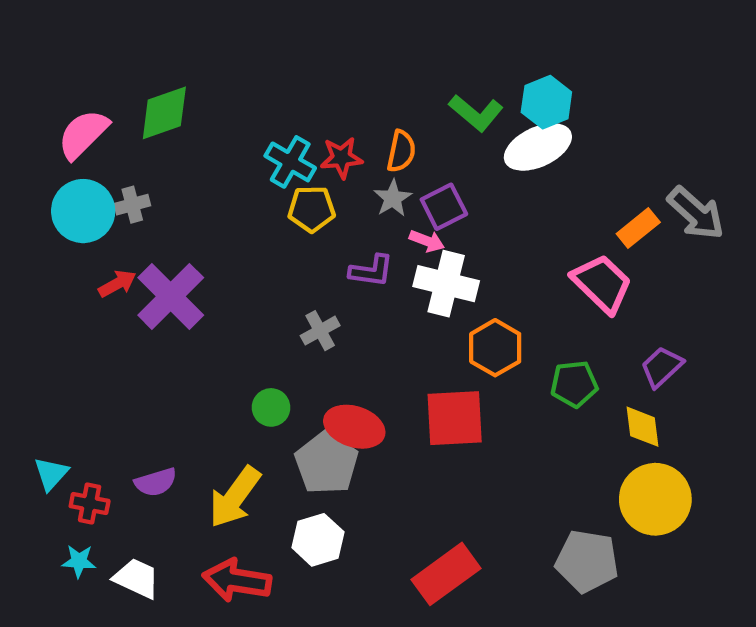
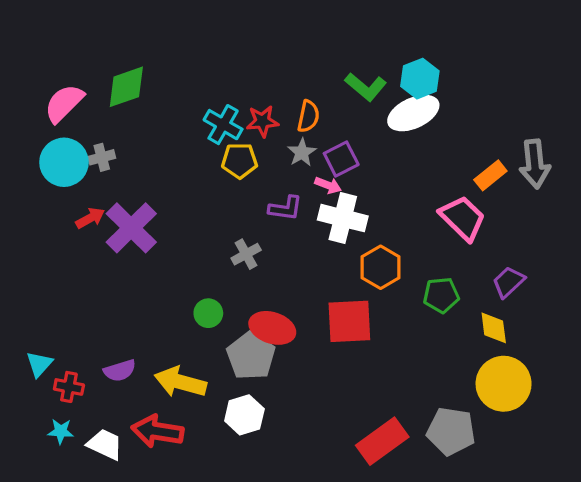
gray arrow: (696, 213) -> (535, 164), turned 42
yellow arrow: (235, 497) -> (180, 382), turned 69
red rectangle: (446, 574) -> (382, 441), moved
red arrow: (237, 580) -> (157, 431), moved

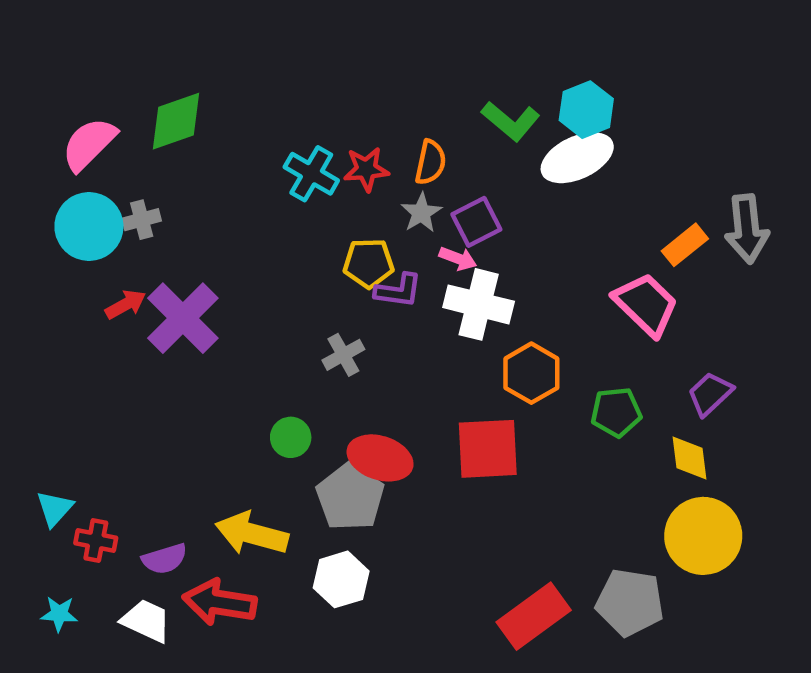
yellow pentagon: (239, 161) -> (369, 263), moved
purple semicircle: (120, 371) -> (165, 559), moved
cyan star: (61, 431) -> (59, 614), moved

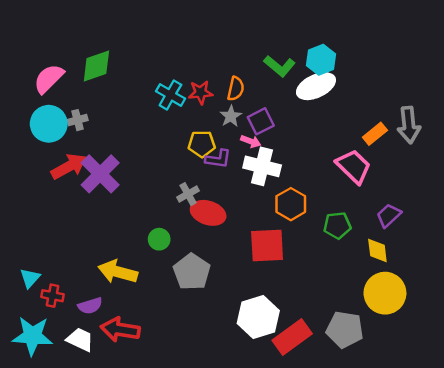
red arrow: (126, 304) -> (69, 166), size x1.6
red ellipse: (380, 458) -> (208, 213), moved
yellow arrow: (252, 534) -> (118, 272), moved
white hexagon: (341, 579) -> (258, 317), moved, size x1.4
cyan star: (59, 614) -> (32, 336), size x2.0

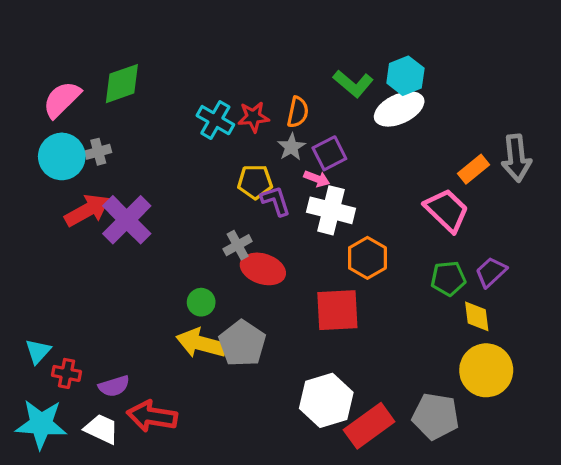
purple L-shape: (218, 159) -> (276, 201), turned -116
green pentagon: (337, 225) -> (448, 278), moved
yellow arrow: (118, 272) -> (201, 343), moved

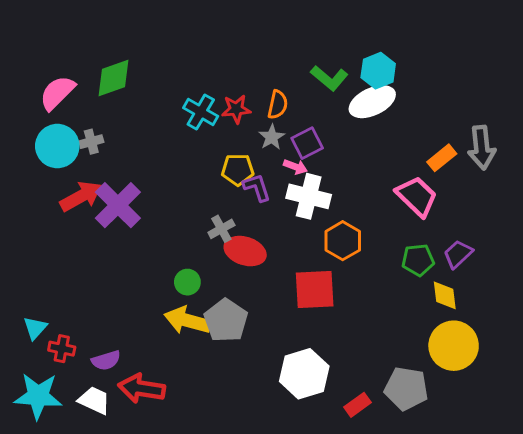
red rectangle: (369, 426) -> (357, 405), moved, size x0.6

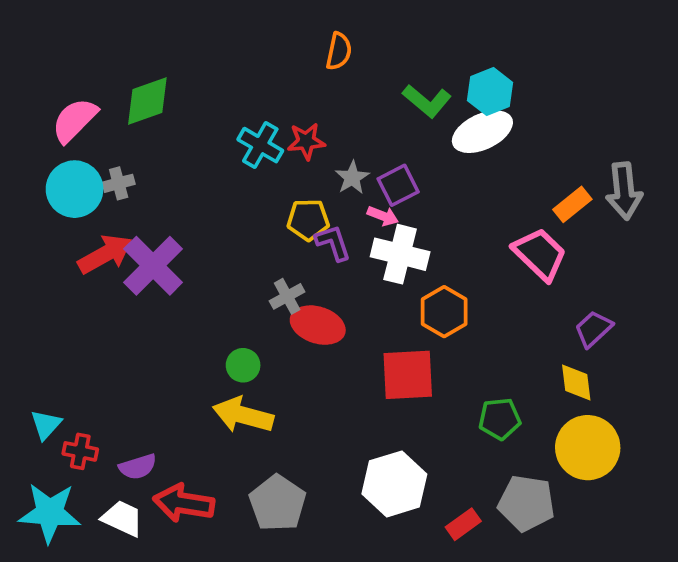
orange semicircle: (278, 105) -> (339, 51), moved
green pentagon: (418, 260) -> (500, 419), moved
gray pentagon: (226, 321) -> (278, 503), moved

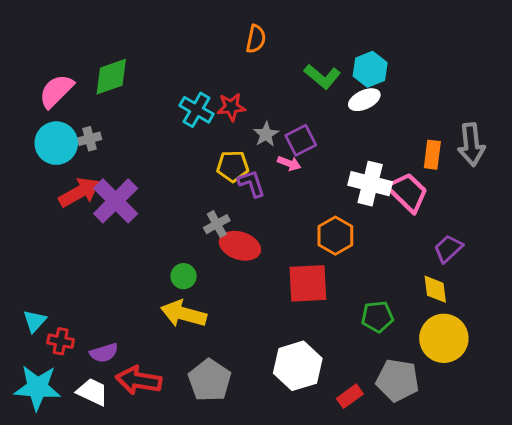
white ellipse: (482, 132) -> (364, 100), size x0.7
orange rectangle: (572, 204) -> (432, 155), turned -44
white cross: (400, 254) -> (370, 184), moved

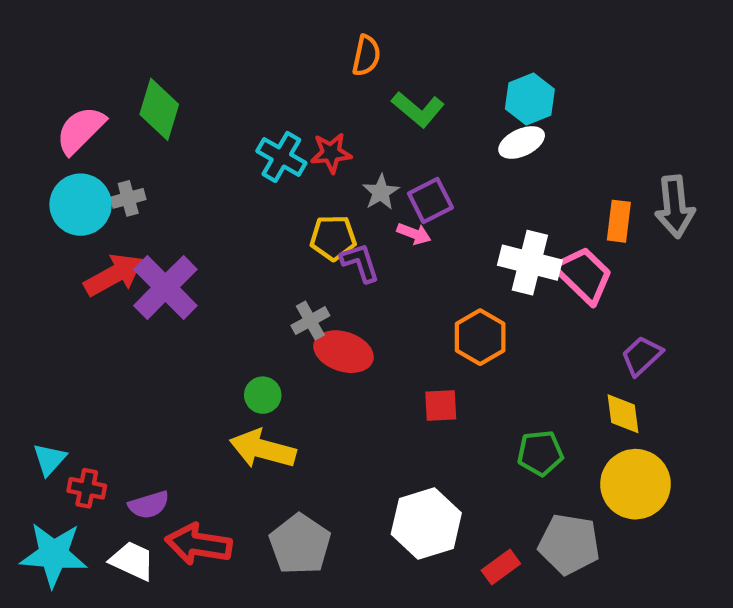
green diamond: (111, 77) -> (159, 109), turned -54
green L-shape: (322, 77) -> (418, 109), moved
red square: (308, 283) -> (441, 405), size x0.6

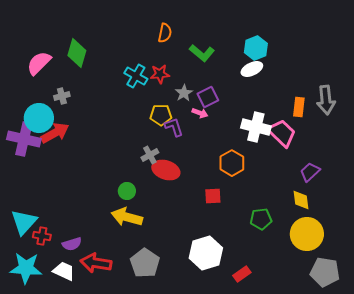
orange semicircle: (366, 56) -> (165, 33), moved
cyan circle: (81, 205) -> (39, 118), moved
purple cross: (165, 287) -> (24, 139), moved, turned -32
cyan triangle: (49, 459) -> (24, 222), size x1.6
gray pentagon: (569, 544) -> (325, 272), moved

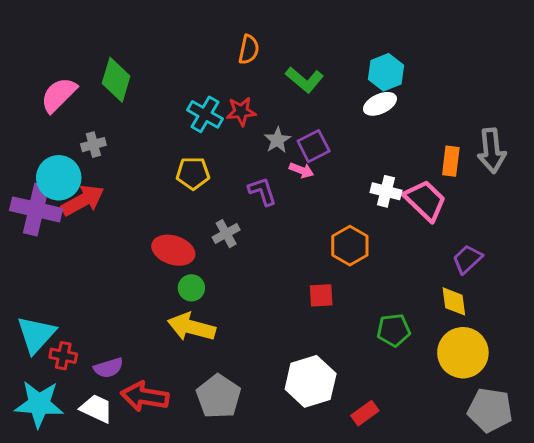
yellow pentagon: (161, 115) -> (193, 173), moved
white cross: (256, 127) -> (386, 191), size x0.7
red ellipse: (166, 170) -> (173, 250), moved

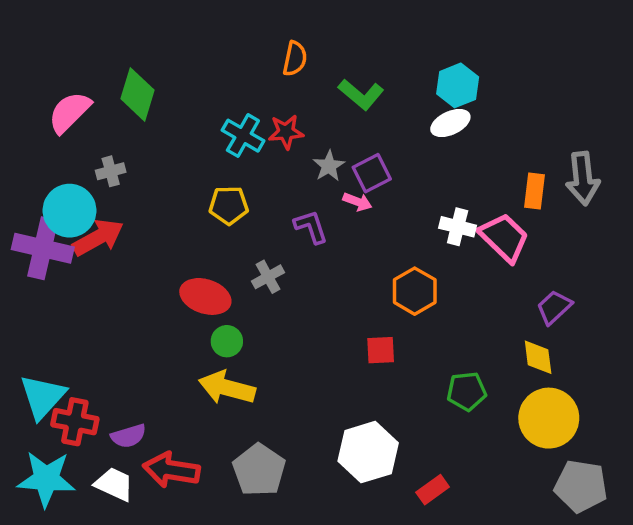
red cross: (63, 356) -> (75, 422), size x1.4

